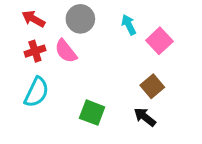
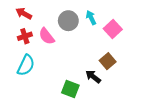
gray circle: (80, 19) -> (68, 21), moved
green square: (92, 113) -> (70, 89), moved
black arrow: (145, 117) -> (93, 77), moved

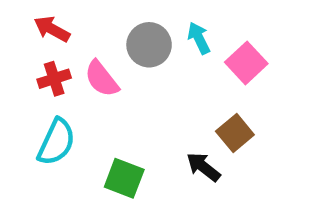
green square: (70, 89) -> (124, 178), moved

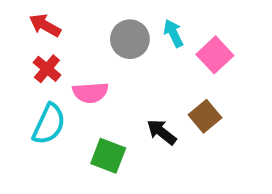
red cross: (54, 79) -> (47, 69), turned -32
pink semicircle: (102, 79) -> (90, 93), moved, turned -56
black arrow: (203, 167) -> (162, 132), moved

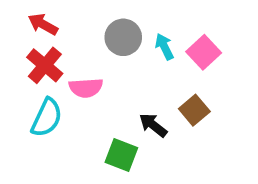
cyan arrow: (173, 33) -> (164, 47), moved
red cross: (47, 69) -> (45, 65), size x1.4
green square: (108, 156) -> (121, 155), moved

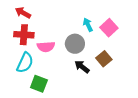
gray circle: (123, 37) -> (75, 44), moved
red cross: (45, 65) -> (24, 35), turned -36
green square: (121, 155) -> (39, 84), moved

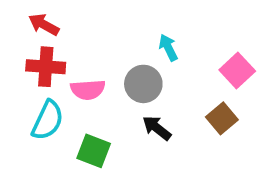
pink square: (109, 28) -> (237, 71), moved
brown square: (104, 59) -> (222, 118), moved
green square: (39, 84) -> (94, 151), moved

